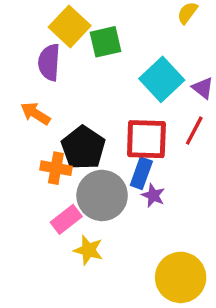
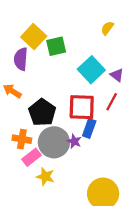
orange cross: (56, 168) -> (22, 139), moved
blue rectangle: (141, 173) -> (89, 128), moved
purple star: (153, 195) -> (74, 141), moved

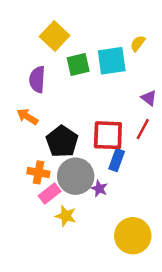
yellow square: (34, 37) -> (55, 36), moved
cyan square: (91, 70) -> (112, 61), moved, turned 35
purple star: (74, 141) -> (99, 189), moved

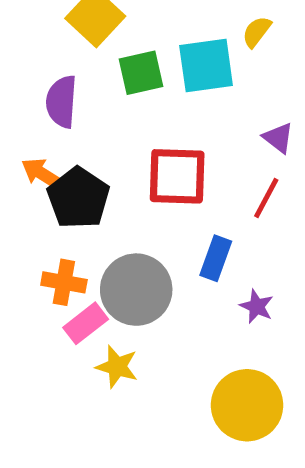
red square: (108, 135) -> (177, 176), moved
black pentagon: (62, 141) -> (78, 198), moved
purple star: (99, 189) -> (257, 306), moved

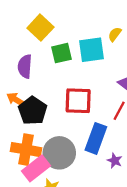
blue rectangle: (216, 258) -> (96, 138), size x1.5
orange cross: (64, 282) -> (26, 150), size x1.5
pink rectangle: (86, 323) -> (36, 168), size x1.4

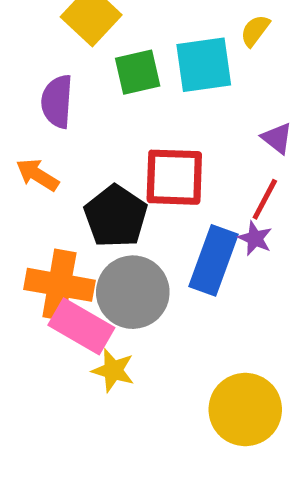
black pentagon: (33, 111) -> (116, 216), moved
purple star: (115, 161) -> (255, 238), moved
pink rectangle: (36, 168) -> (81, 326), turned 68

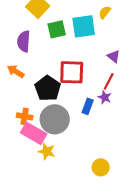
blue rectangle: (213, 260) -> (88, 106), size x0.6
orange cross: (59, 285) -> (25, 116), size x0.6
yellow circle: (245, 410) -> (101, 167), size x0.6

